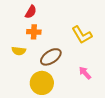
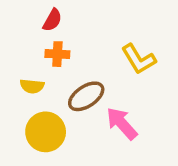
pink arrow: (85, 73) -> (122, 123), moved, size x1.5
yellow circle: (42, 83) -> (46, 132), moved

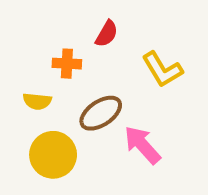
red semicircle: (52, 20) -> (107, 34), moved

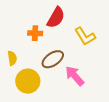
red semicircle: (107, 34) -> (56, 18), size x1.5
yellow semicircle: (37, 101) -> (12, 58), moved, turned -104

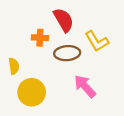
red semicircle: (56, 18) -> (64, 20), turned -60
brown ellipse: (53, 59) -> (67, 53), moved, turned 30

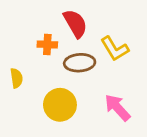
pink arrow: (85, 86) -> (117, 108), moved
yellow circle: (32, 92) -> (60, 105), moved

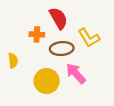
pink arrow: (117, 108) -> (76, 73), moved

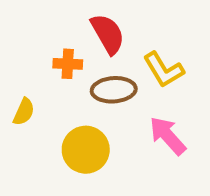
yellow semicircle: (13, 60) -> (24, 112), turned 32
pink arrow: (76, 73) -> (168, 136), moved

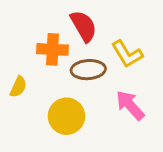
orange cross: (68, 64) -> (53, 49), size x1.4

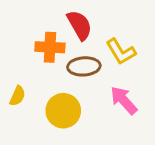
yellow semicircle: (18, 87) -> (17, 96), moved

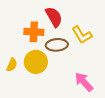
pink arrow: (124, 100) -> (84, 82), moved
yellow circle: (63, 111) -> (36, 62), moved

